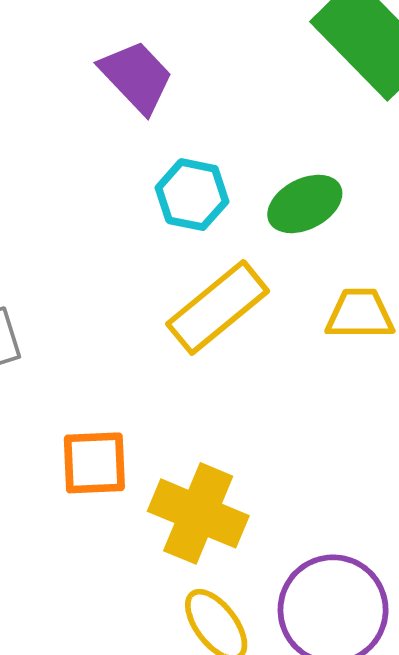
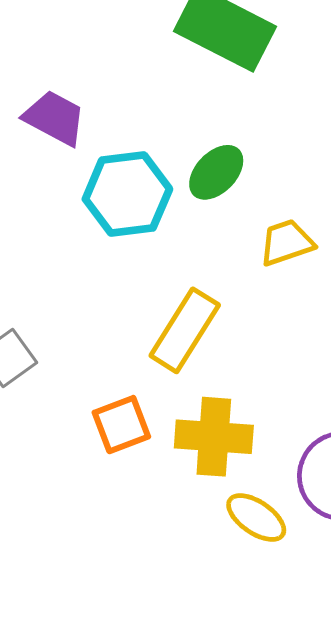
cyan hexagon: (192, 195) -> (127, 194), size x1.5
yellow rectangle: (218, 307) -> (185, 330), moved

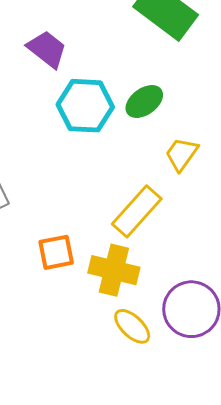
yellow trapezoid: (287, 243) -> (182, 154), turned -45
yellow rectangle: (185, 330) -> (137, 211), moved

